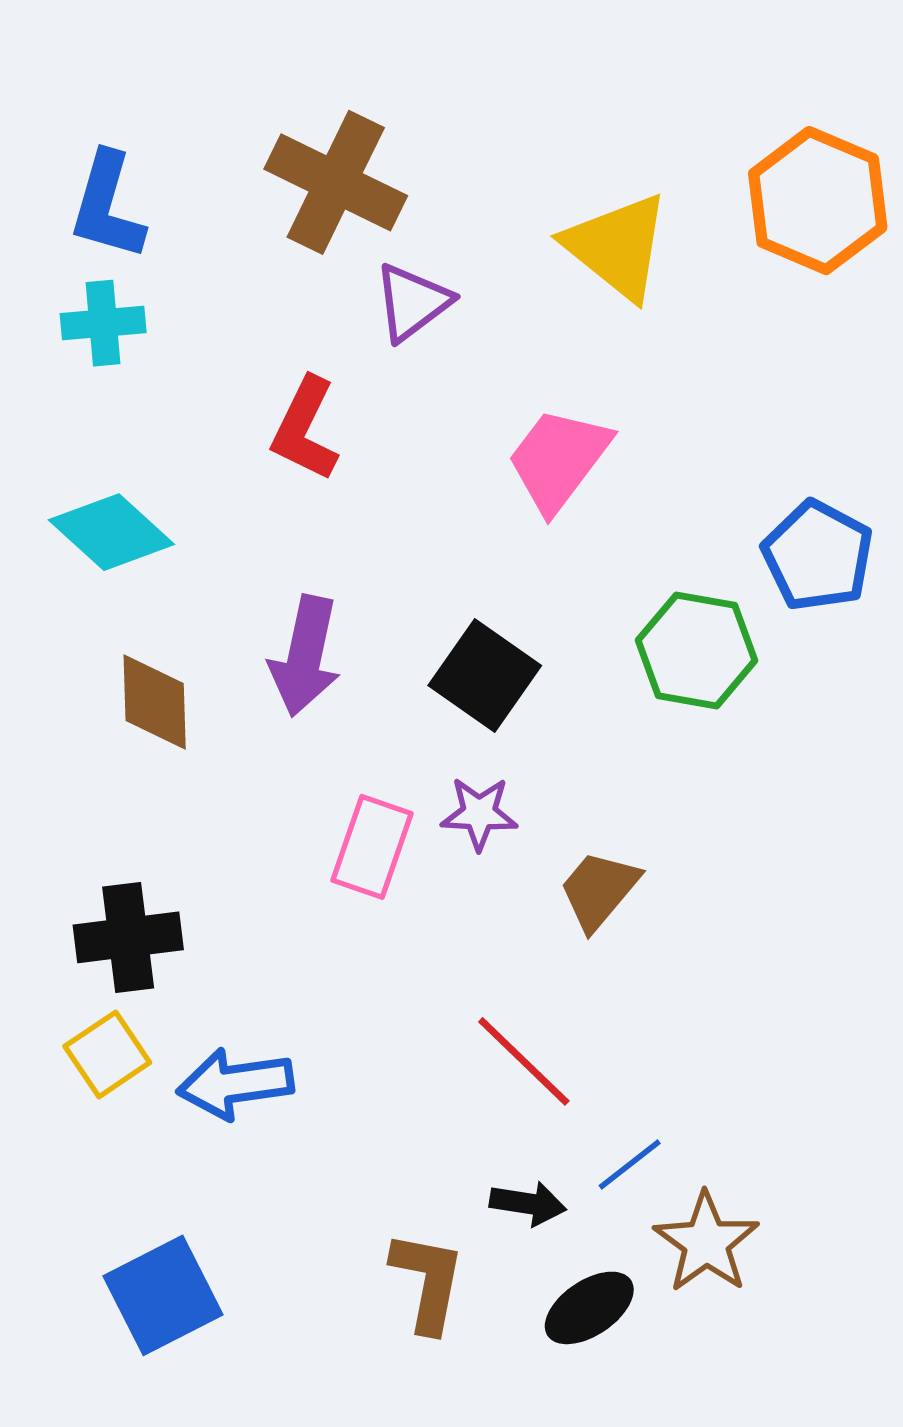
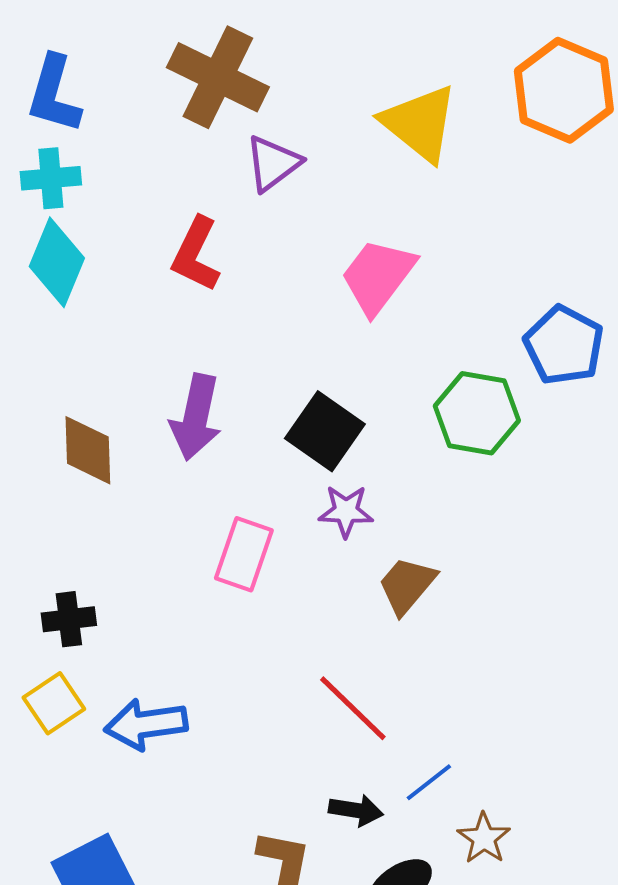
cyan diamond: (111, 532) -> (57, 262), moved, turned 70
purple star: (479, 813) -> (346, 511), moved
black cross: (128, 937) -> (69, 619), size x0.7
brown star: (706, 1242) -> (484, 838), size x0.7

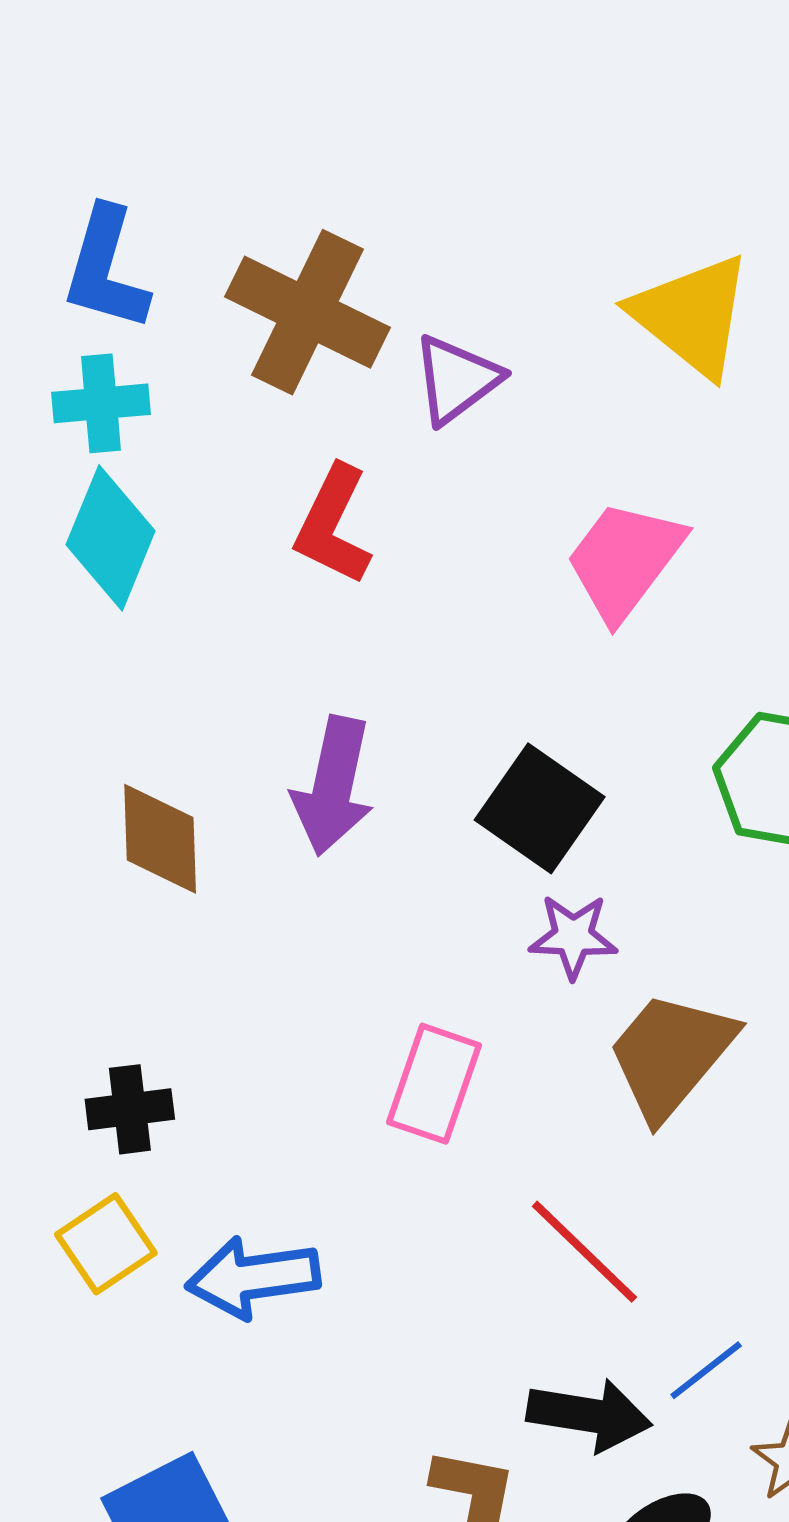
brown cross: (218, 77) -> (308, 312), moved
pink rectangle: (244, 554) -> (434, 1084), moved
brown trapezoid: (407, 585) -> (671, 1055), size x1.4
black arrow: (356, 810) -> (589, 1415), size x1.4

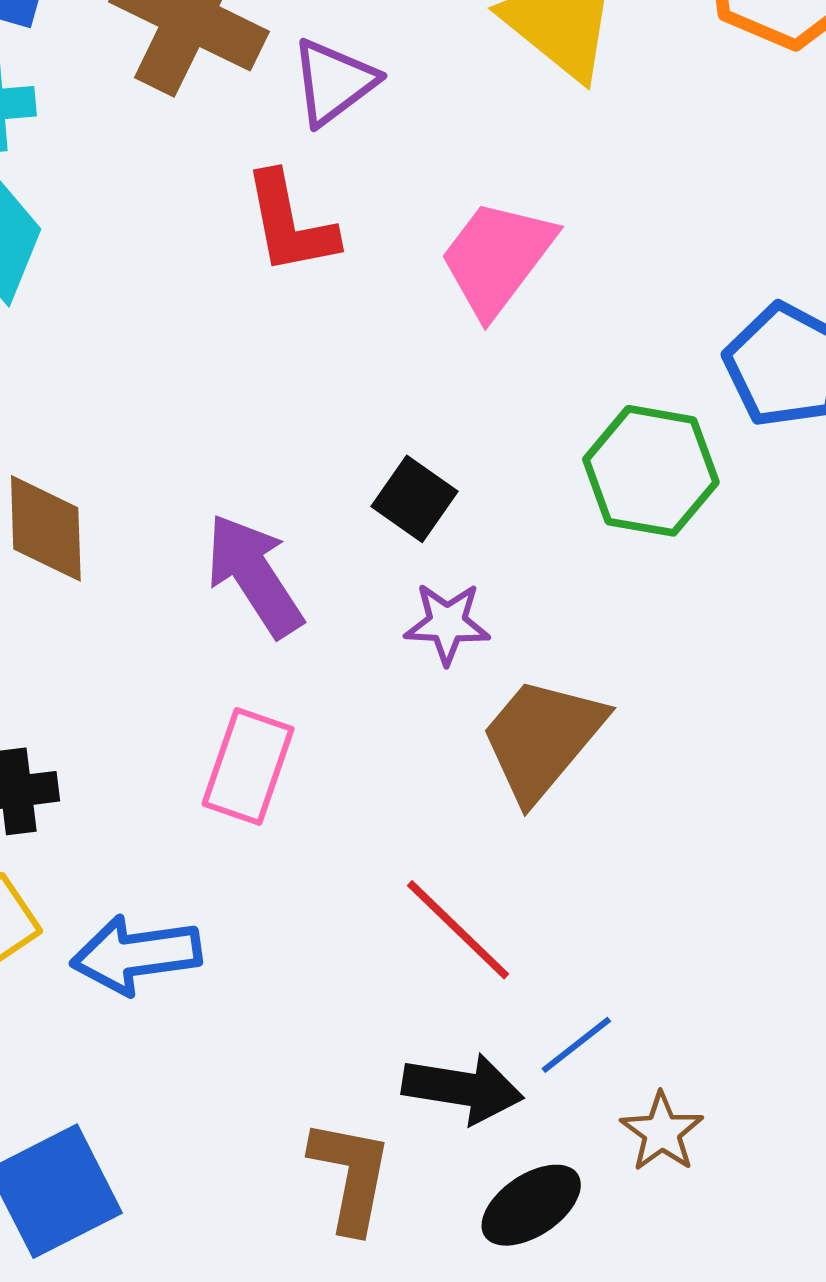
red L-shape: (333, 525) -> (290, 223), moved, turned -37
purple arrow: (333, 786) -> (254, 575), moved, turned 135
black square: (540, 808) -> (415, 499), size x0.7
pink rectangle: (434, 1084) -> (248, 766), moved

